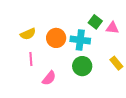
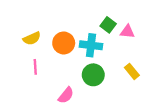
pink semicircle: (49, 78) -> (66, 95), moved

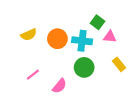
pink triangle: (127, 32) -> (110, 37), moved
pink line: (35, 67) -> (33, 75), moved, turned 56

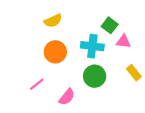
yellow semicircle: (29, 35) -> (53, 21), moved
orange circle: (57, 39) -> (55, 52), moved

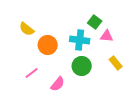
yellow semicircle: (53, 21) -> (27, 29), moved, turned 63

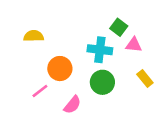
yellow semicircle: (27, 29) -> (34, 36), turned 140
orange circle: (48, 45) -> (60, 69), moved

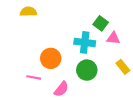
yellow semicircle: (34, 36) -> (28, 12), moved
pink line: (40, 91) -> (34, 77), turned 48

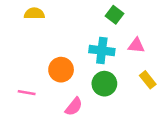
green square: (101, 23) -> (115, 15), moved
pink line: (34, 77) -> (27, 93), moved

